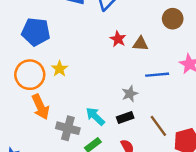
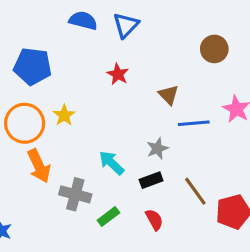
red star: (118, 39) -> (118, 74), moved
brown triangle: (141, 44) -> (168, 95), moved, turned 42
cyan arrow: (95, 116) -> (112, 163), moved

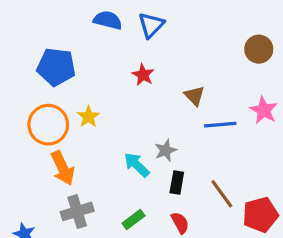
brown circle: (214, 49) -> (259, 49), moved
gray star: (157, 149) -> (166, 150), moved
black rectangle: (151, 180) -> (177, 183), turned -60
gray cross: (75, 194) -> (77, 211), moved, turned -32

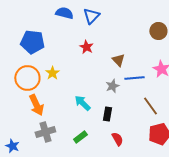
gray star: (166, 150) -> (112, 86), moved
brown line: (222, 194) -> (150, 106), moved
red semicircle: (180, 223) -> (117, 139), moved

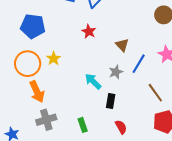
blue line: (134, 78) -> (139, 64), turned -54
cyan arrow: (82, 103) -> (93, 81), moved
green rectangle: (80, 137) -> (83, 125), turned -72

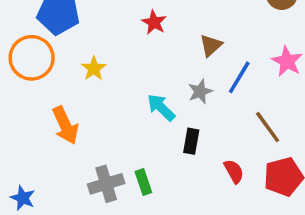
brown triangle: (122, 45) -> (211, 45), turned 32
orange circle: (28, 64) -> (32, 58), moved
gray cross: (46, 120) -> (106, 184), moved
red semicircle: (121, 127) -> (234, 171), moved

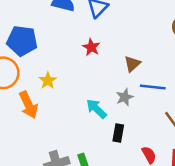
blue line: (239, 77) -> (153, 87), turned 65
orange arrow: (65, 125) -> (28, 105), moved

